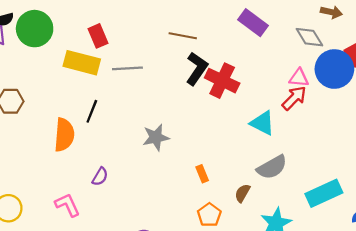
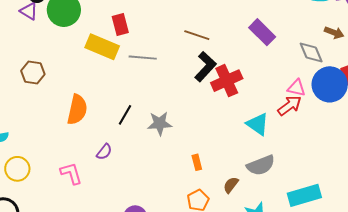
red cross: (222, 81) -> (227, 81), turned 32
black line: (92, 111) -> (125, 115), moved

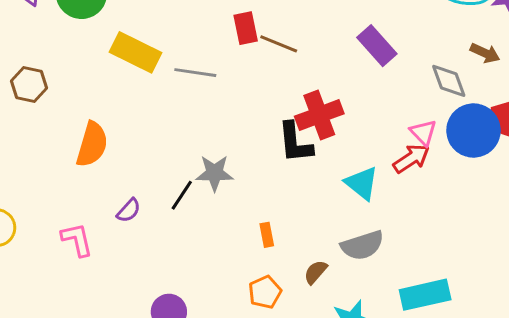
red rectangle: (120, 25) -> (246, 28), moved
black L-shape: (205, 67) -> (295, 143), moved, turned 128
pink triangle: (296, 88) -> (423, 133), turned 30
black line: (125, 115) -> (182, 195), moved

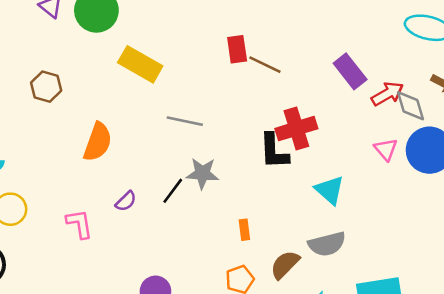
gray line: (195, 73) -> (185, 121), moved
red arrow: (411, 158) -> (387, 94), moved
brown semicircle: (316, 272) -> (285, 265), size x1.4

